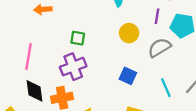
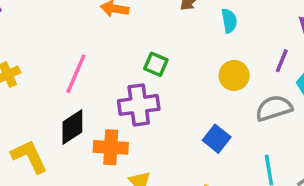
black diamond: (35, 91) -> (72, 127), turned 50

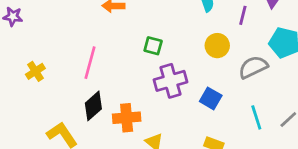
purple line: (282, 61) -> (243, 15), moved
purple cross: (139, 105) -> (171, 81), moved

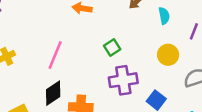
green square: (153, 46) -> (112, 48), turned 35

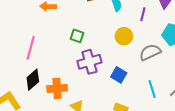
green square: (112, 48) -> (77, 36), turned -32

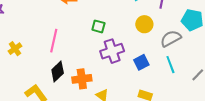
blue square: (119, 75) -> (141, 62), turned 35
cyan line: (152, 89) -> (170, 65), moved

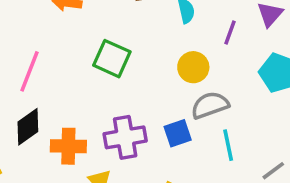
green square: (98, 26) -> (112, 59), size x1.5
gray semicircle: (171, 39) -> (210, 105), moved
purple cross: (112, 51) -> (125, 137), moved

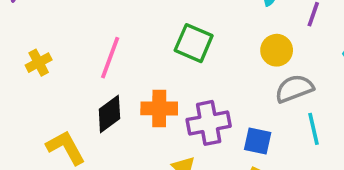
blue square: (178, 133) -> (258, 141), moved, turned 32
orange cross: (68, 146) -> (159, 108), moved

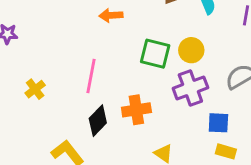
yellow circle: (277, 50) -> (191, 50), moved
purple cross: (209, 123) -> (190, 88), moved

